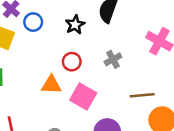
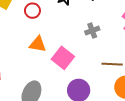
red circle: (72, 62) -> (32, 11), moved

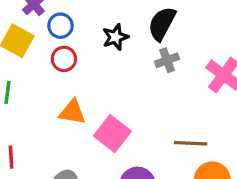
gray cross: (92, 31) -> (167, 60), moved

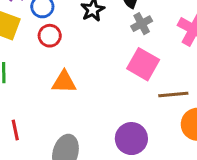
pink square: (112, 134) -> (143, 64), moved

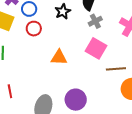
orange triangle: (64, 82) -> (59, 57), moved
purple circle: (131, 139) -> (76, 100), moved

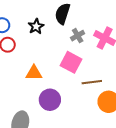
gray cross: (95, 21) -> (78, 36), moved
purple circle: (76, 100) -> (50, 100), moved

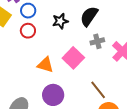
pink square: (71, 62) -> (73, 58), moved
brown line: (92, 82) -> (98, 90), turned 42

